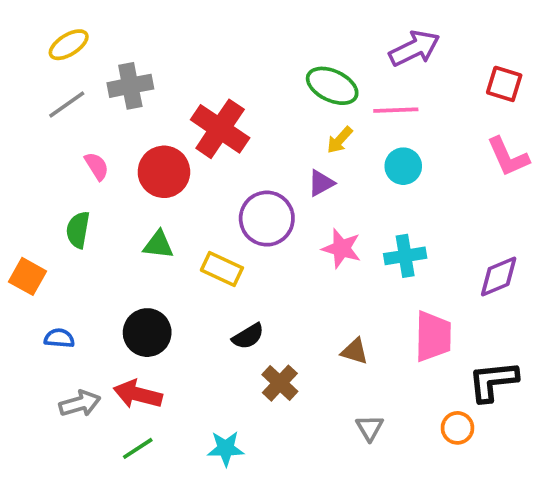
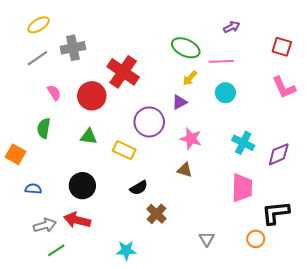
purple arrow: (414, 48) -> (232, 27), size x0.6
cyan cross: (405, 256) -> (243, 143), moved, turned 35
brown triangle: (355, 351) -> (185, 170), moved
green line: (138, 448) -> (56, 250), moved

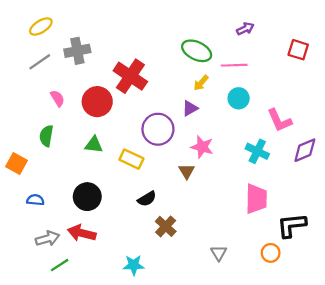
pink L-shape: (284, 87) -> (279, 120), moved
purple diamond: (279, 154) -> (305, 150), moved
brown triangle: (185, 170) -> (187, 171), moved, turned 42

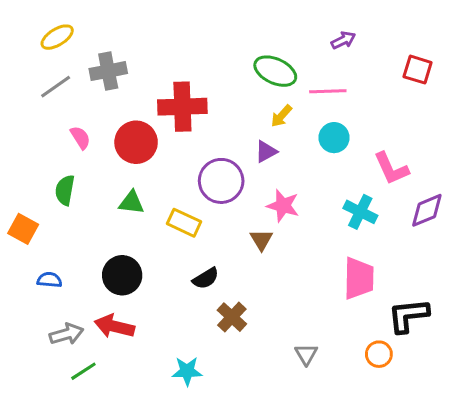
red cross: (130, 76) -> (182, 107), turned -36

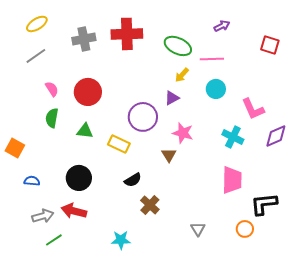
gray cross: (108, 71) -> (84, 39), moved
red cross: (182, 107) -> (127, 34), moved
green semicircle: (65, 190) -> (52, 118), moved

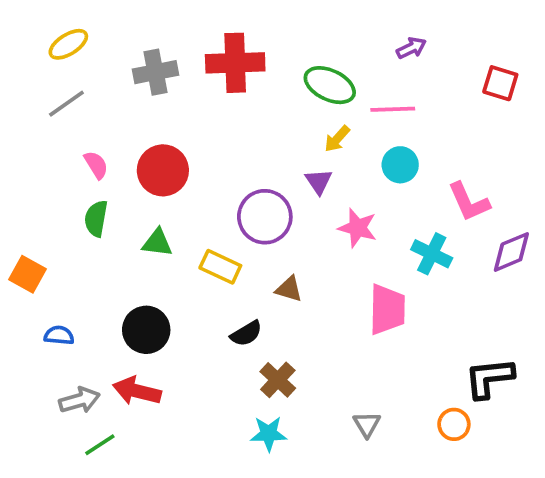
purple triangle: (172, 98) -> (319, 181), turned -35
pink star: (183, 133) -> (358, 228), moved
brown triangle: (169, 155) -> (289, 289), moved, turned -42
pink trapezoid: (232, 180) -> (387, 309), moved
cyan star: (121, 240) -> (269, 434), moved

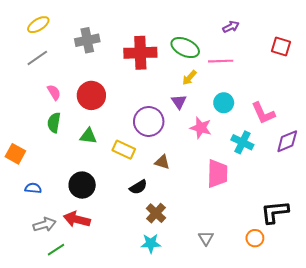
red cross: (235, 63) -> (140, 53), moved
cyan circle: (400, 165) -> (224, 103), moved

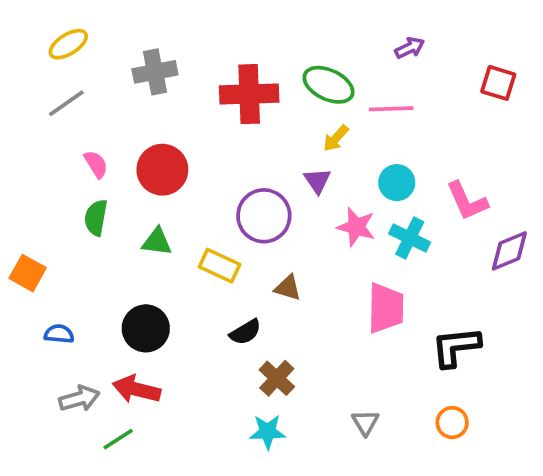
cyan cross: (242, 142) -> (410, 238), moved
black L-shape: (275, 212) -> (456, 347), moved
green line: (56, 250) -> (118, 439), moved

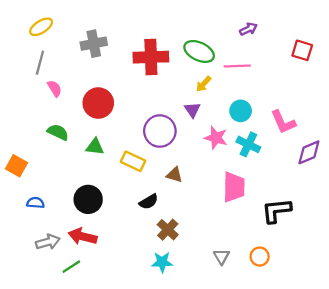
gray line: (66, 103) -> (40, 63), turned -40
pink semicircle: (96, 164) -> (55, 88), moved
green semicircle: (96, 218) -> (58, 132), turned 105
orange circle: (452, 423) -> (260, 257), moved

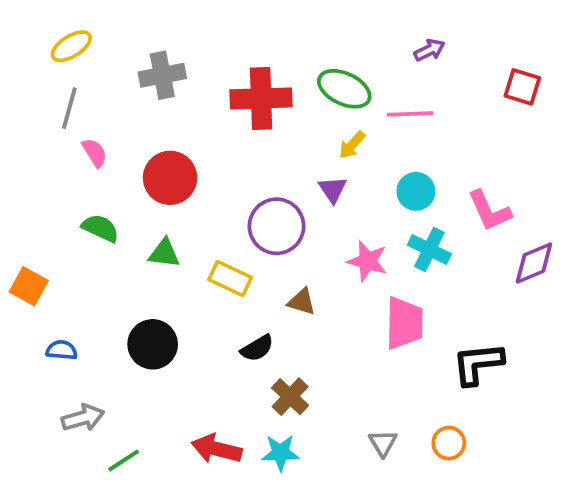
pink star: (216, 138) -> (367, 261), moved
red arrow: (83, 236) -> (216, 449), moved

